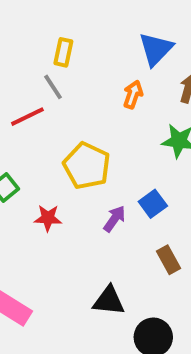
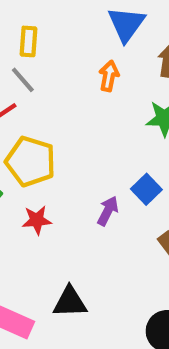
yellow pentagon: (87, 166) -> (31, 161), moved
black triangle: (109, 301) -> (70, 302), moved

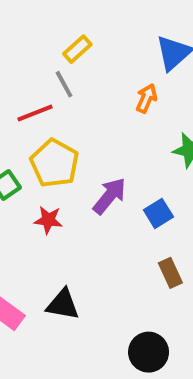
yellow rectangle: (29, 41) -> (77, 49), turned 32
purple arrow: (108, 211) -> (109, 196), moved, size x1.4

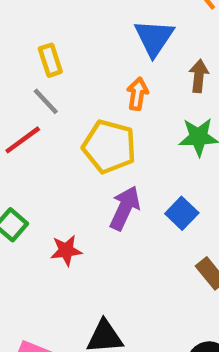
yellow rectangle: (77, 49) -> (50, 60), turned -52
yellow pentagon: (55, 163) -> (109, 146), moved

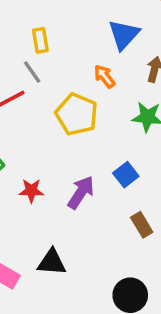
orange arrow: (137, 94) -> (105, 76), turned -55
purple arrow: (125, 208) -> (81, 192), moved

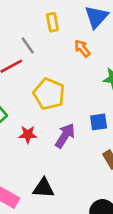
yellow rectangle: (40, 40) -> (52, 22), moved
yellow pentagon: (77, 114) -> (49, 94), moved
blue square: (126, 175) -> (99, 122), turned 30

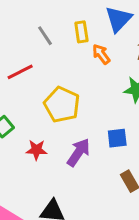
yellow rectangle: (52, 22) -> (81, 32), moved
gray line: (28, 45) -> (45, 36), moved

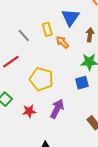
blue square: (117, 138) -> (82, 83), moved

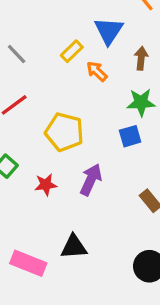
yellow rectangle: (47, 29) -> (72, 51), turned 64
gray line: (24, 35) -> (17, 54), moved

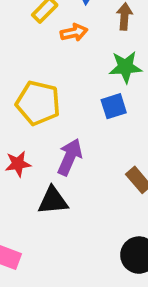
orange arrow: (97, 71) -> (74, 32), turned 125
black triangle: (74, 247) -> (53, 201), moved

